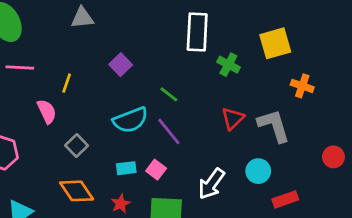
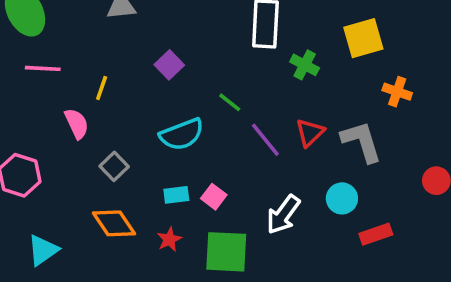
purple line: (169, 131) -> (265, 140), moved

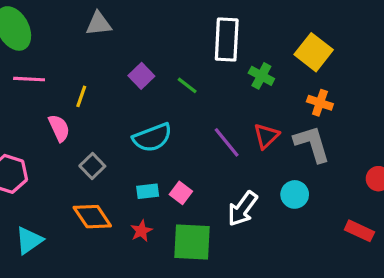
yellow square: (363, 38) -> (314, 52), turned -36
orange cross: (397, 92) -> (320, 103), moved
green line: (230, 102) -> (187, 85), moved
red rectangle: (376, 234) -> (359, 231), moved, turned 44

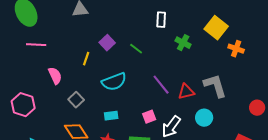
white rectangle: (227, 40) -> (161, 20), size x0.6
yellow line: (81, 96) -> (86, 59), moved
orange cross: (320, 103) -> (236, 49), moved
red triangle: (266, 136) -> (186, 92), moved, turned 30
pink square: (181, 193) -> (149, 117), moved, turned 32

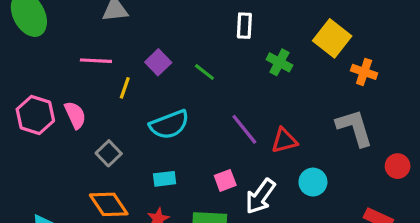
pink line: (36, 45) -> (96, 61), moved
gray L-shape: (215, 86) -> (354, 128), moved
pink hexagon: (23, 105) -> (35, 115), moved

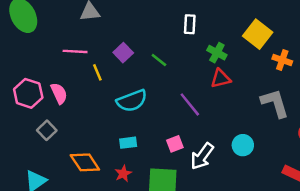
yellow line: (125, 88) -> (97, 72), turned -42
red triangle: (284, 141) -> (221, 79), moved
gray square: (109, 153) -> (47, 130), moved

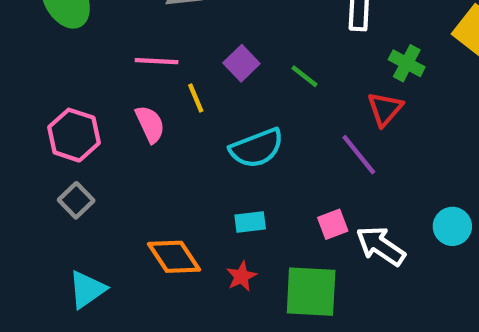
red triangle: (221, 79) -> (385, 109), moved, turned -35
pink semicircle: (59, 93) -> (150, 124), moved
gray square: (47, 130) -> (76, 200), moved
white arrow: (202, 156) -> (381, 246), turned 88

